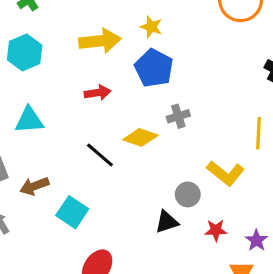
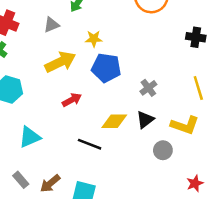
gray cross: (178, 116) -> (148, 88), moved
black triangle: (167, 222) -> (145, 120), moved
red star: (216, 230) -> (195, 183), moved

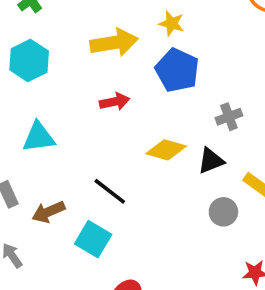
black line: (90, 144) -> (110, 191), moved

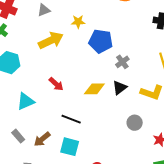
blue pentagon: (177, 70) -> (101, 41), moved
red arrow: (115, 102) -> (56, 84), moved, turned 70
gray circle: (223, 212) -> (135, 123), moved

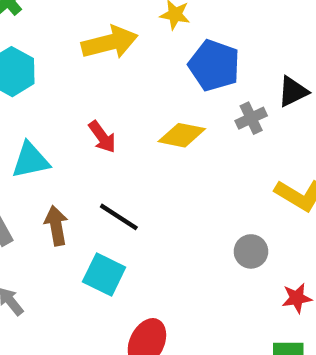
black triangle: (120, 88) -> (293, 92), moved
yellow diamond: (94, 89) -> (182, 135), moved
brown arrow: (42, 139) -> (56, 226), moved, turned 108

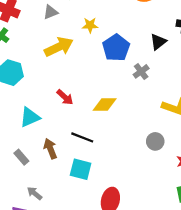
blue pentagon: (214, 65) -> (116, 48), turned 30
black triangle: (293, 92) -> (158, 42), moved
yellow diamond: (182, 135) -> (105, 104), moved

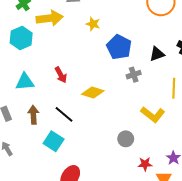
yellow star: (90, 25) -> (93, 24), moved
yellow arrow: (59, 47) -> (50, 18), moved
blue pentagon: (116, 48) -> (119, 47), turned -30

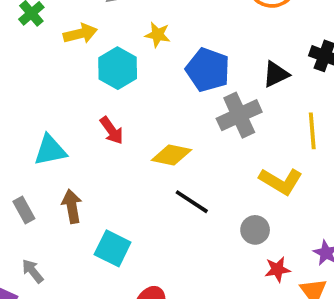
yellow arrow: (50, 18) -> (80, 34), size x0.7
cyan hexagon: (21, 38) -> (118, 68), moved
gray cross: (134, 75) -> (239, 115), size x1.6
black line: (64, 114) -> (192, 202), moved
gray circle: (126, 139) -> (255, 230), moved

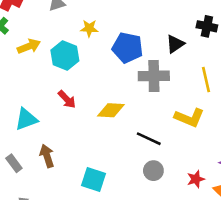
yellow arrow: (80, 34) -> (29, 46), moved
gray cross: (239, 115) -> (154, 76), turned 32
black line: (192, 202) -> (149, 139), moved
gray circle: (255, 230) -> (153, 171), moved
cyan square: (113, 248) -> (93, 180), moved

